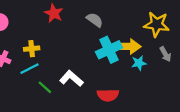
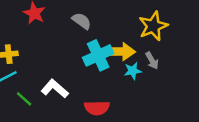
yellow star: (157, 24) -> (153, 26), turned -30
gray arrow: (165, 54) -> (152, 61), moved

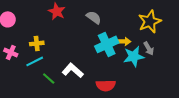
yellow arrow: (120, 52) -> (124, 41), size x0.6
cyan star: (133, 71) -> (134, 56), size x1.5

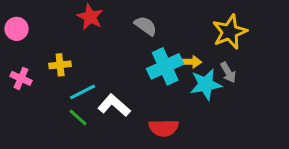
cyan line: (35, 61) -> (83, 92), moved

